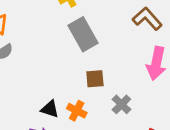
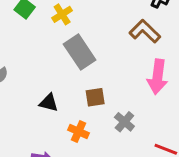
black triangle: (50, 109) -> (49, 103), moved

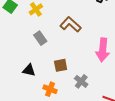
brown L-shape: (145, 31) -> (71, 24), moved
gray rectangle: (80, 52) -> (40, 38), moved, size x0.6

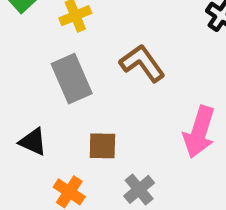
gray rectangle: (40, 38) -> (72, 79), size x1.5

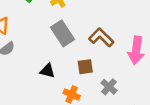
brown L-shape: (142, 63) -> (101, 37), moved

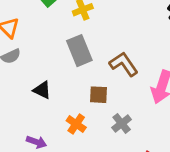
black triangle: (47, 71) -> (42, 90), moved

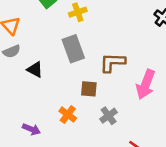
brown L-shape: (124, 64) -> (113, 62), turned -56
black triangle: (42, 90) -> (35, 70), moved

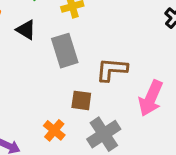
black triangle: (35, 70) -> (26, 30), moved
gray cross: (109, 116) -> (104, 134), size x1.5

